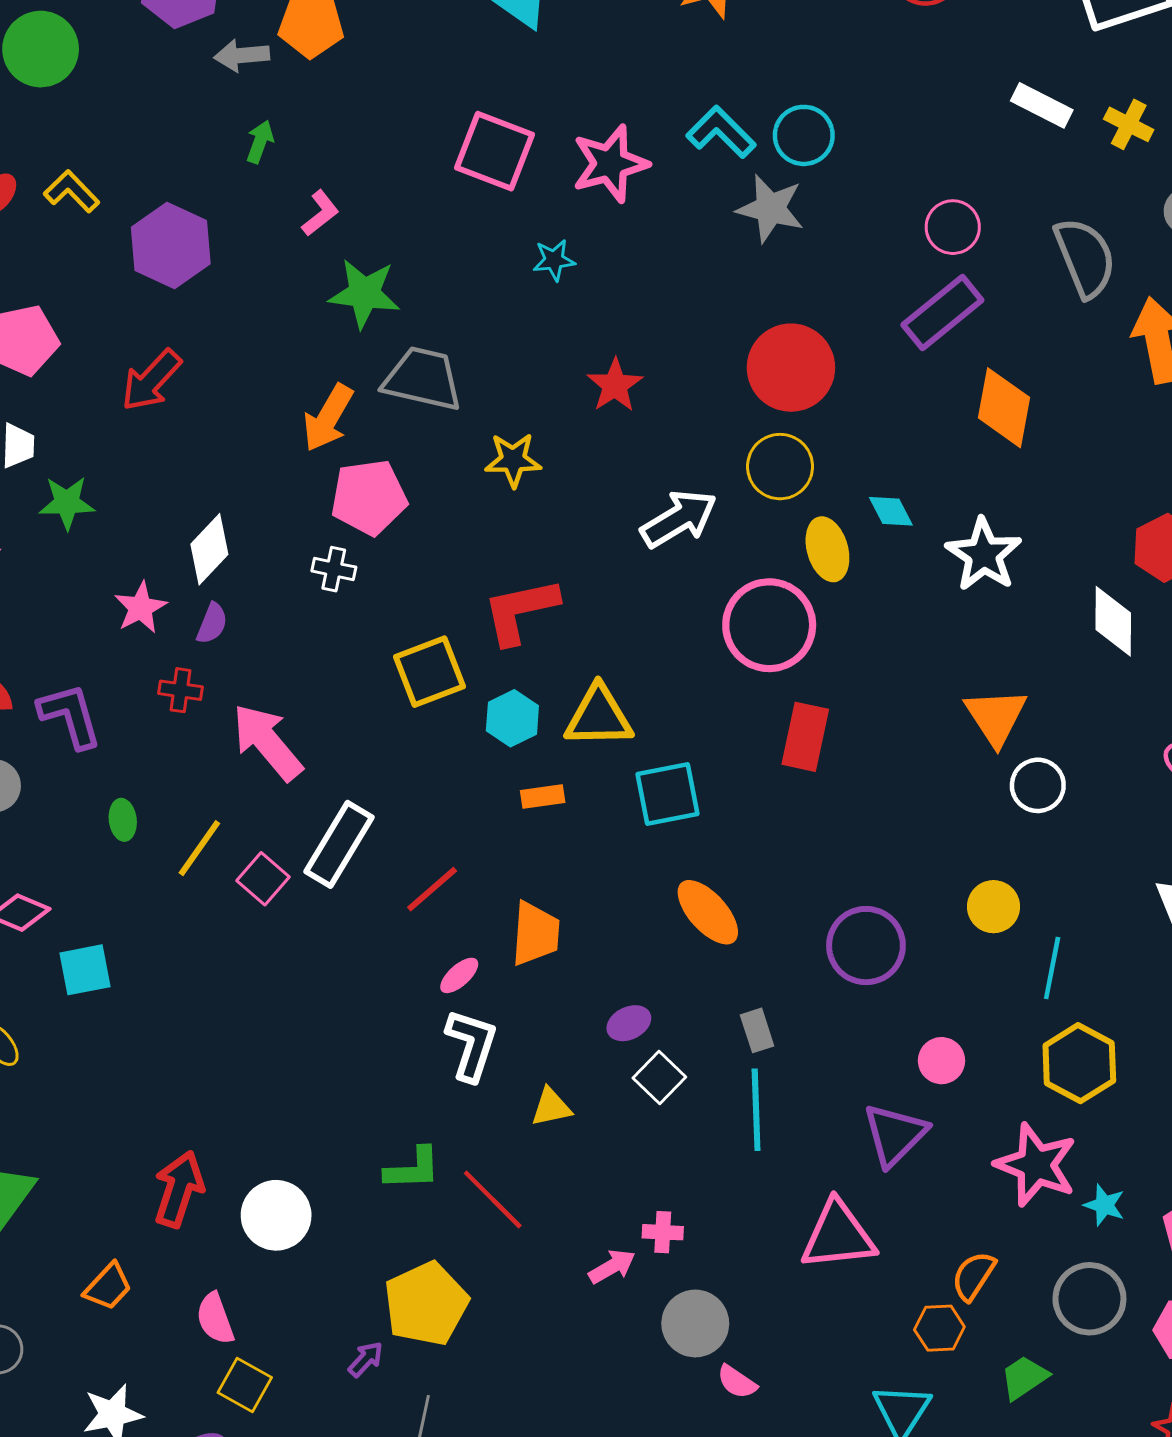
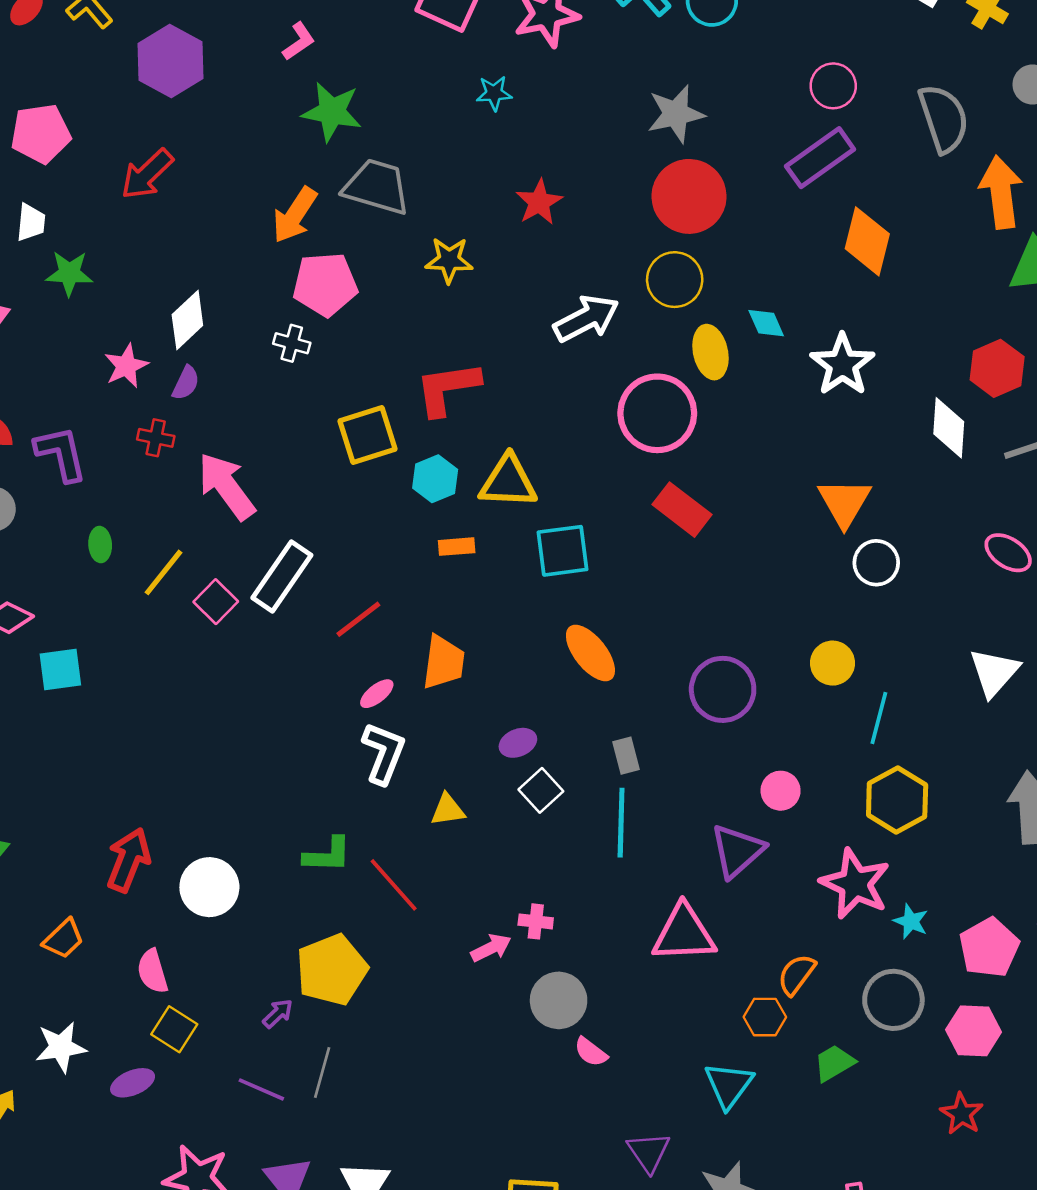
gray star: (770, 208) -> (676, 114), moved, turned -30
red rectangle: (805, 737) -> (682, 510), turned -68

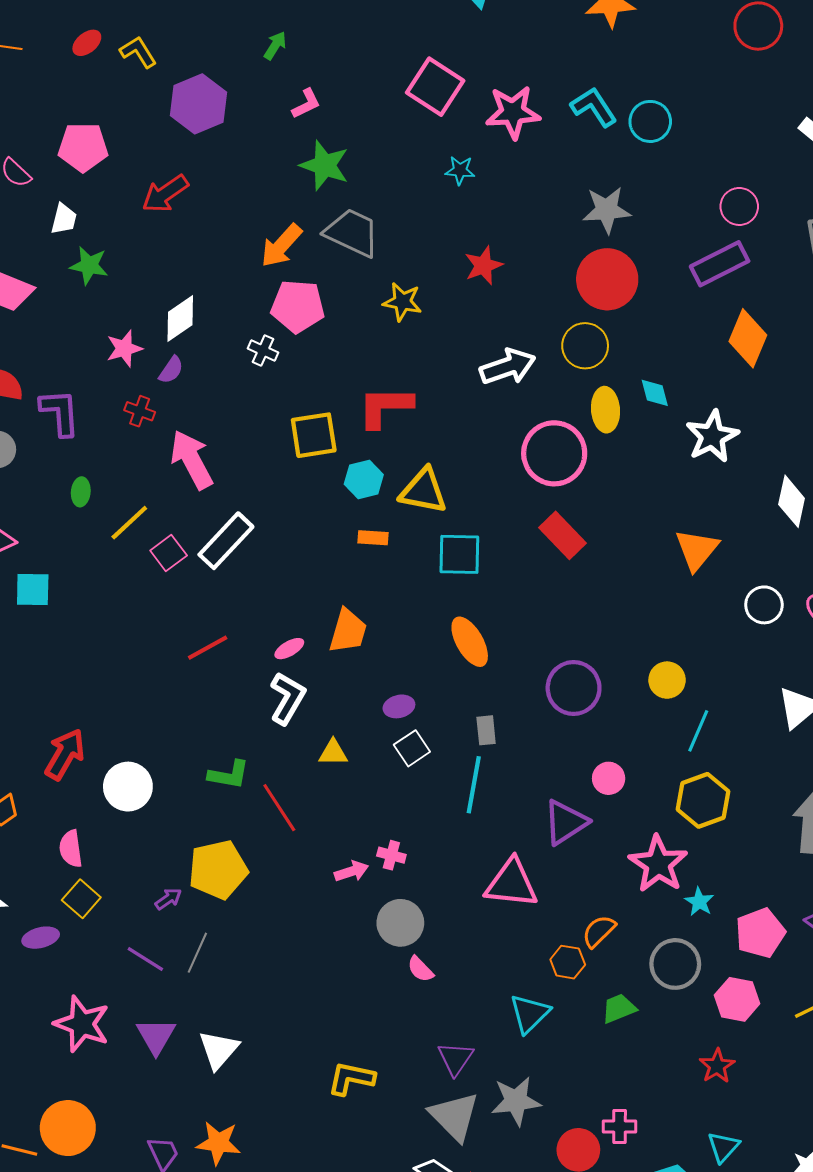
white circle: (876, 563) -> (764, 605), moved
red line: (358, 619) -> (208, 648), moved

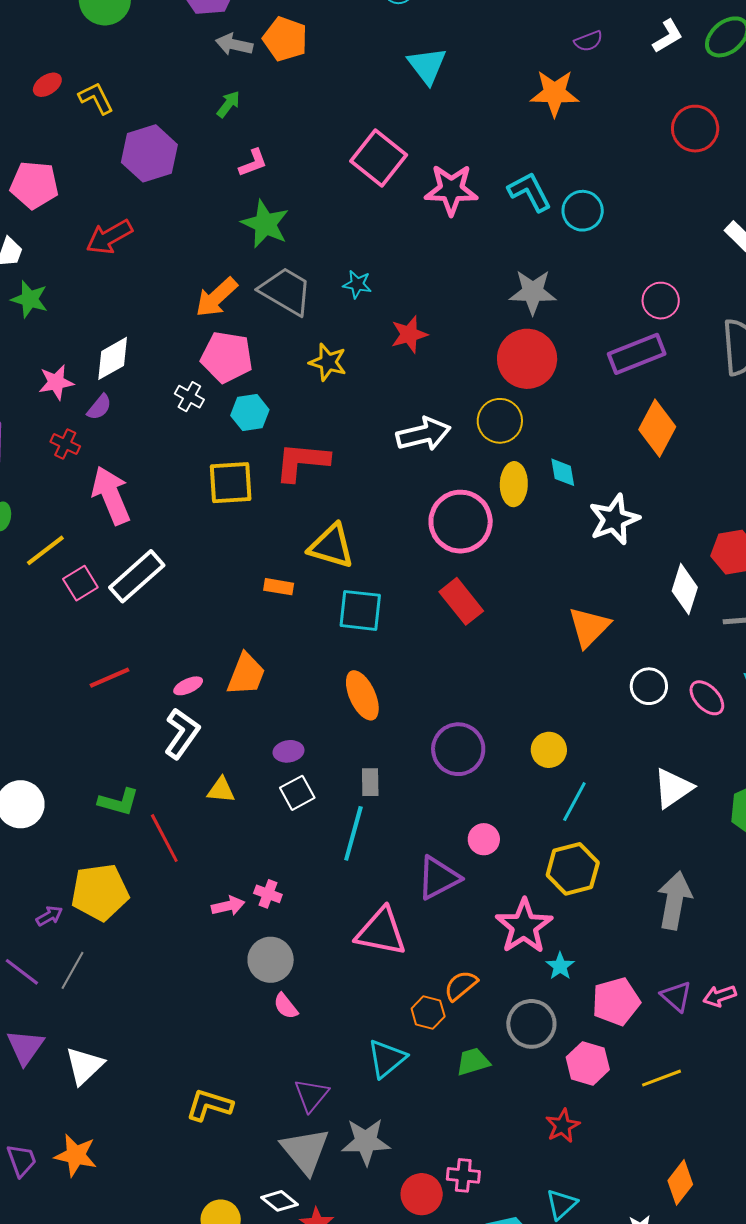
cyan star: (460, 170) -> (357, 284), moved
cyan hexagon: (364, 479) -> (250, 413), moved

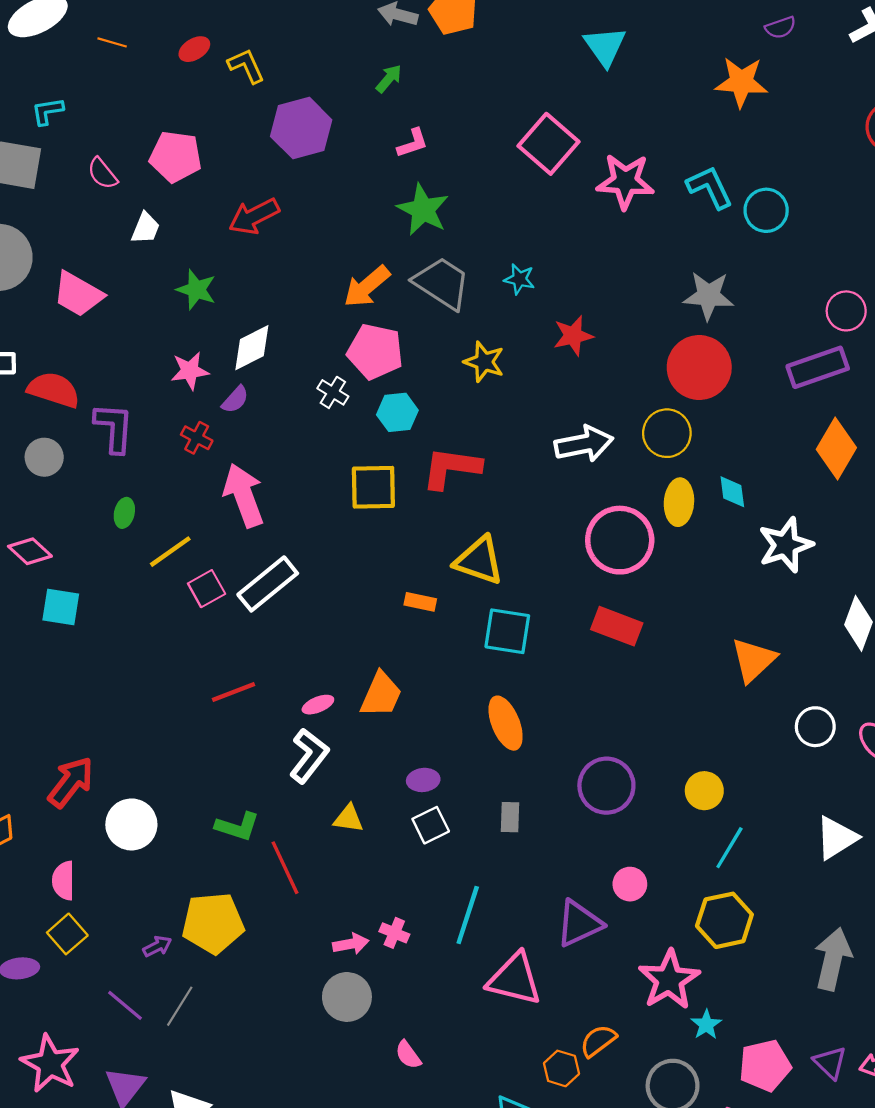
green star: (30, 299) -> (196, 290), moved
red rectangle: (461, 601) -> (617, 626), turned -33
cyan line: (353, 833) -> (468, 915), moved
gray circle: (271, 960) -> (347, 997), moved

